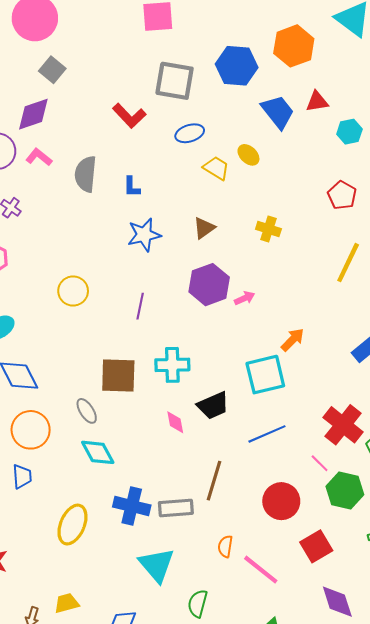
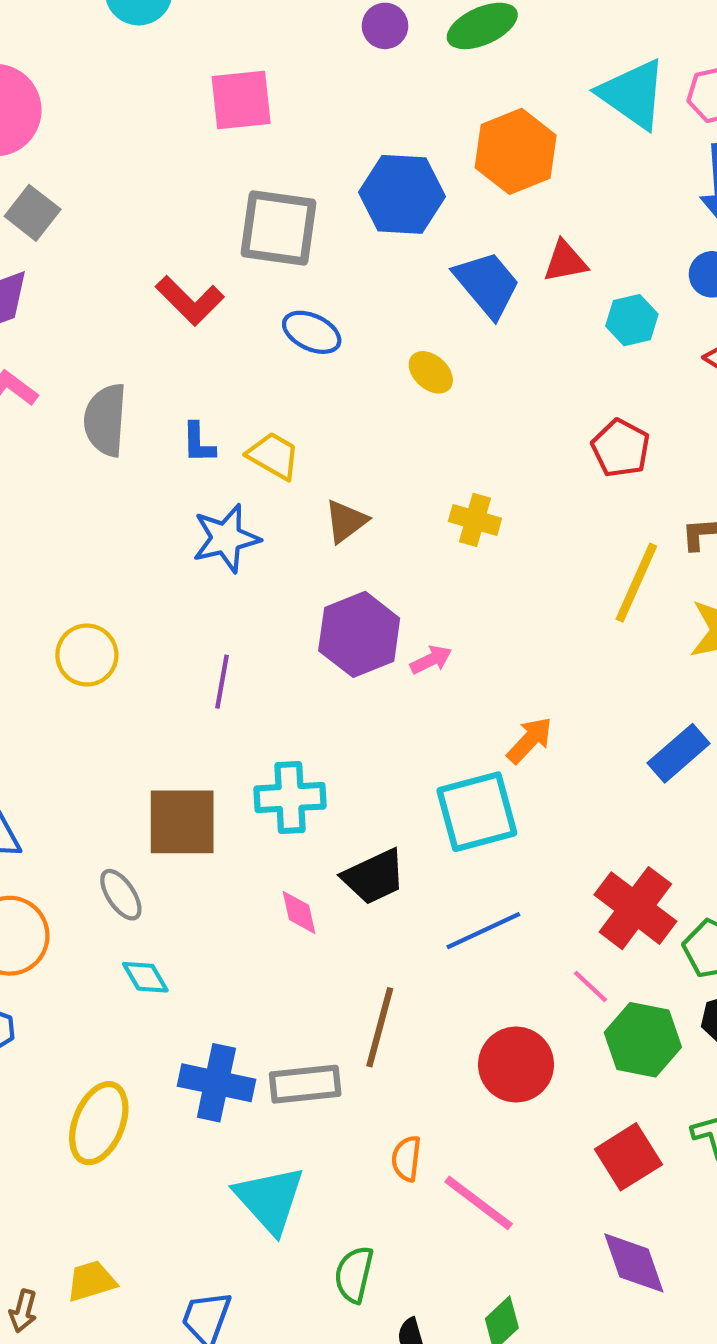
blue ellipse: (190, 133) -> (312, 332), turned 44
yellow trapezoid: (216, 168) -> (273, 456), moved
cyan diamond: (98, 452) -> (145, 977), size x0.7
red square: (316, 546) -> (628, 1157), moved

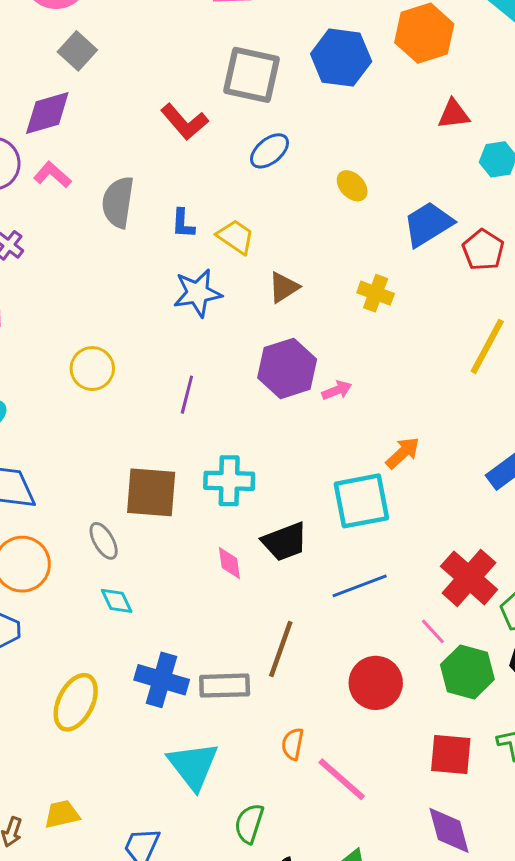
blue trapezoid: (487, 284) -> (428, 224), moved, turned -86
blue ellipse: (312, 332) -> (269, 151), turned -69
red square: (628, 1157) -> (451, 755), turned 33

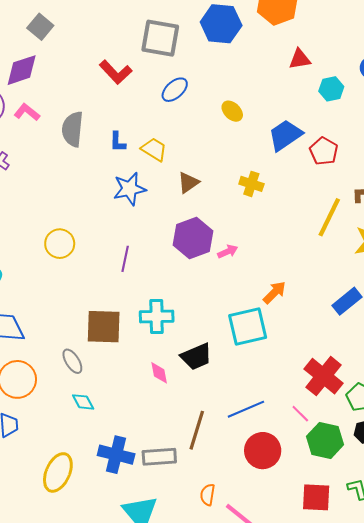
blue line: (360, 586) -> (246, 409), moved

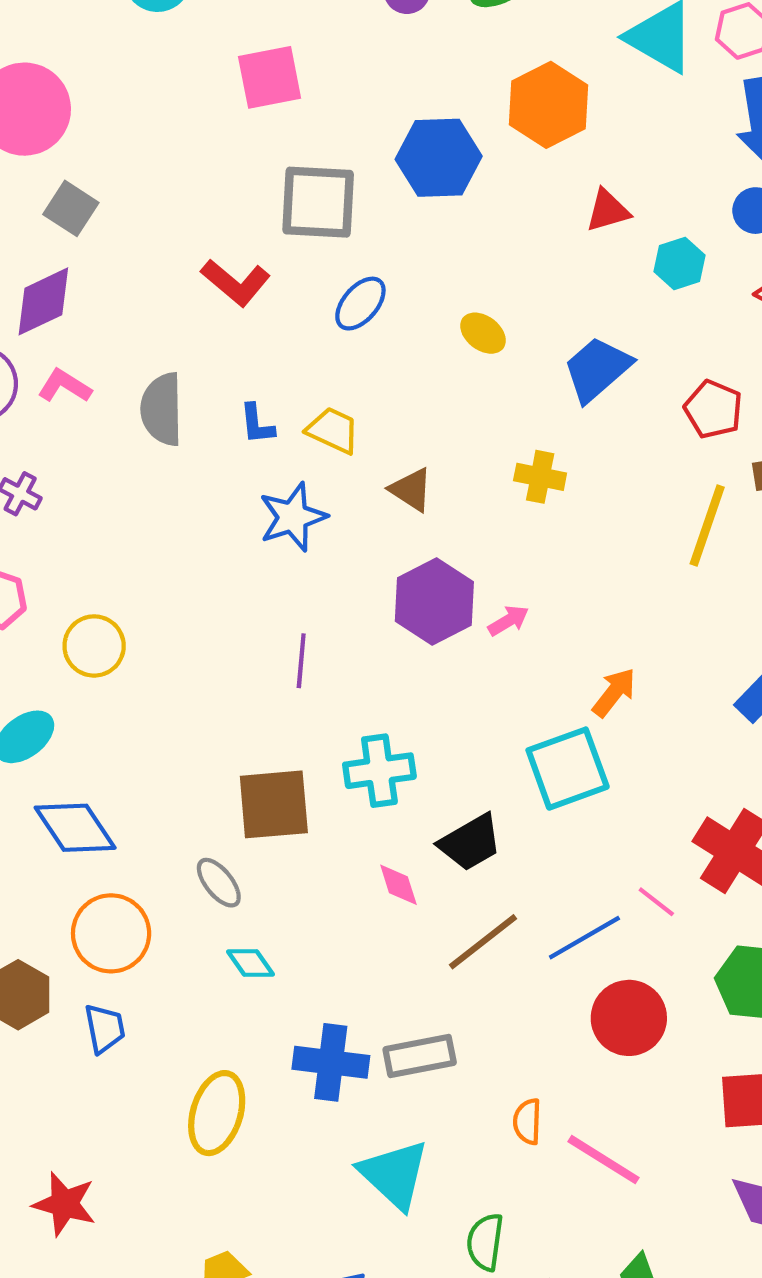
red pentagon: (324, 151) -> (713, 409), moved
brown triangle: (188, 182) -> (411, 490), turned -45
yellow circle: (60, 244) -> (94, 646), moved
pink line: (300, 414) -> (656, 902), moved
brown line: (197, 430) -> (483, 942), moved, turned 42

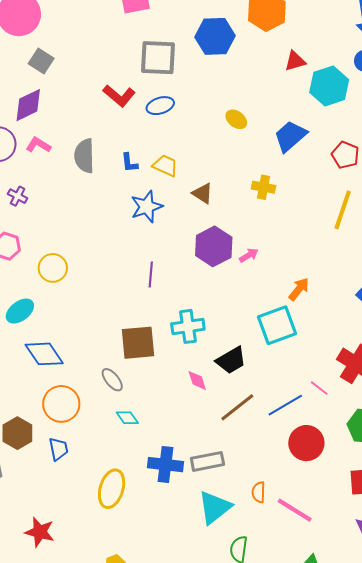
cyan hexagon: (680, 263) -> (329, 86), size x1.6
blue ellipse: (360, 304) -> (160, 106), moved, turned 32
cyan triangle: (394, 1174) -> (215, 507), moved, turned 39

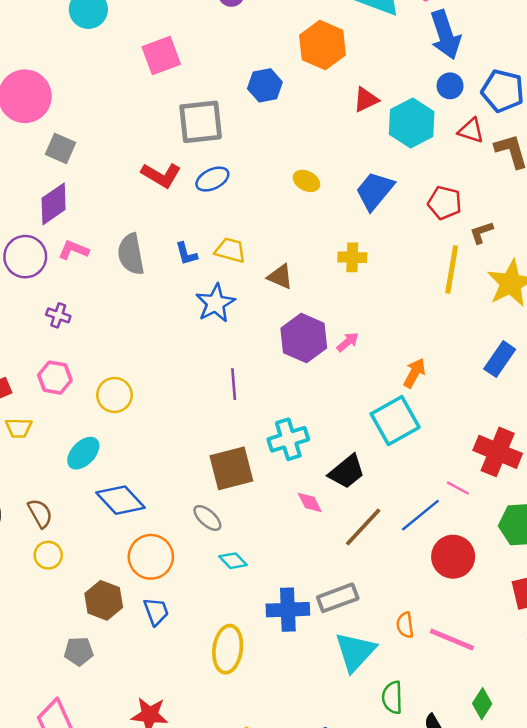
blue hexagon: (215, 36) -> (265, 85), size x0.7

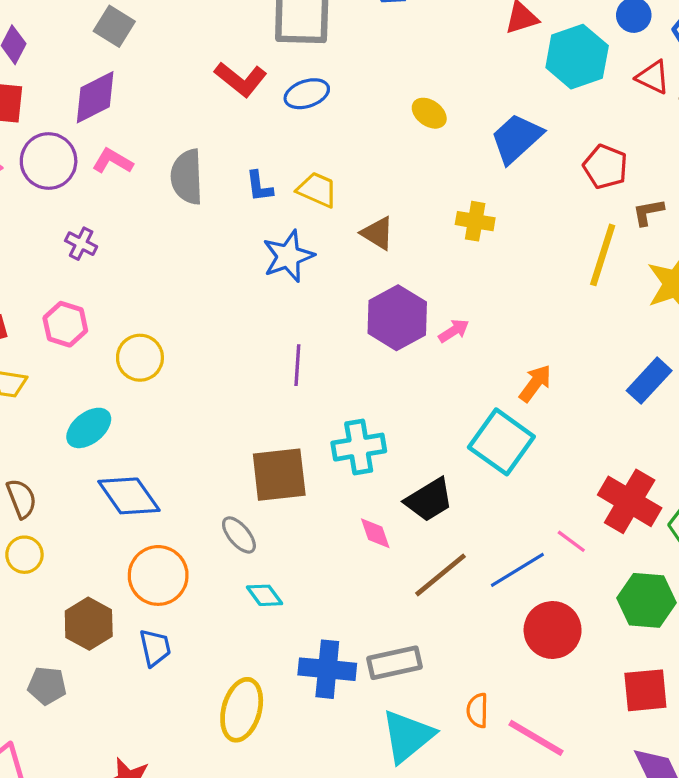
cyan square: (395, 421) -> (501, 442), turned -33

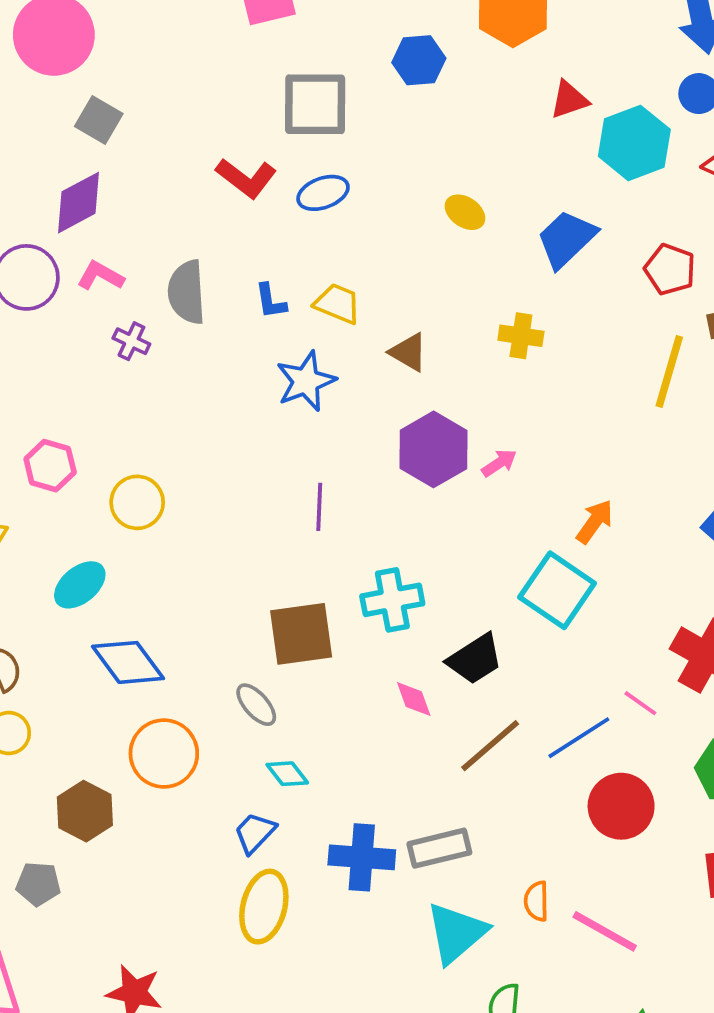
purple cross: (81, 244) -> (131, 341), moved
blue trapezoid: (155, 648) -> (255, 833), moved, turned -123

